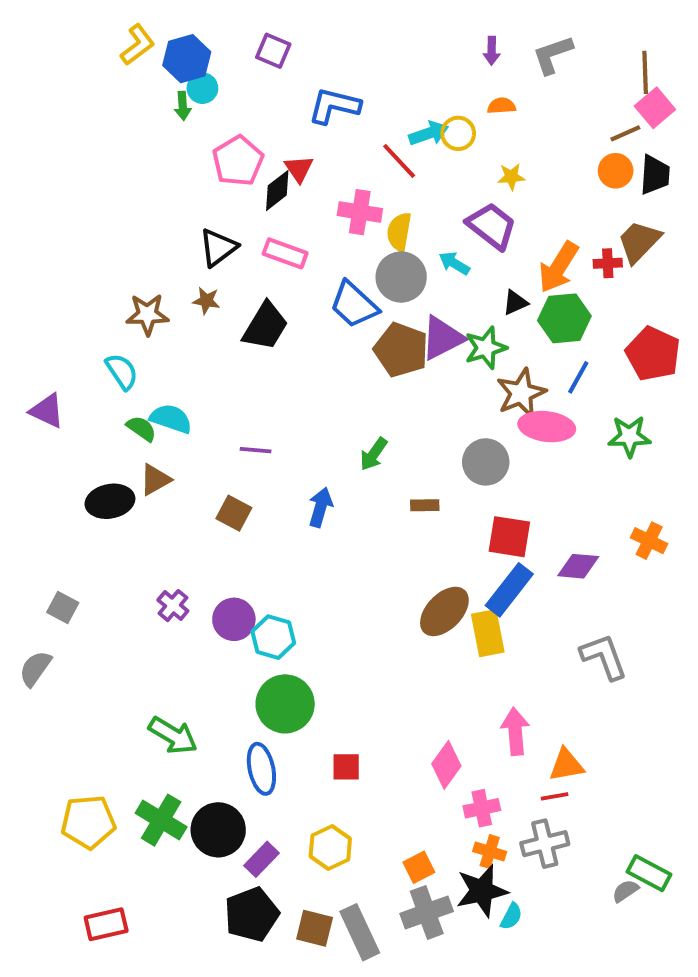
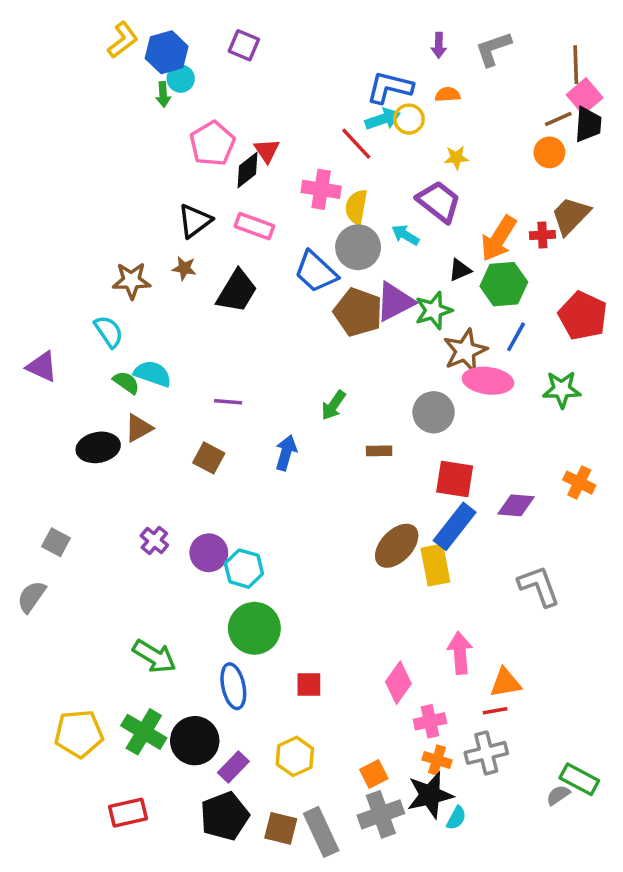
blue L-shape: (334, 106) -> (390, 87), moved
black trapezoid: (655, 175) -> (588, 124), moved
red rectangle: (106, 924) -> (128, 813), moved

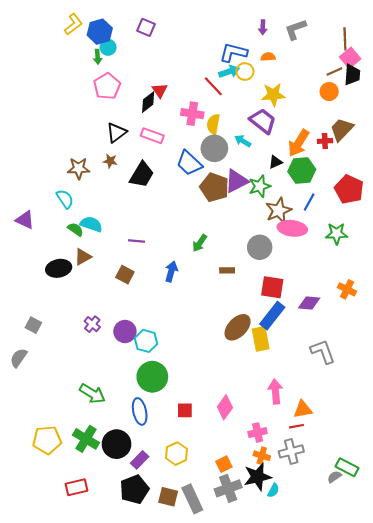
pink pentagon: (212, 144) -> (107, 86), moved
yellow star: (456, 158) -> (273, 95), size x1.6
pink diamond: (398, 683) -> (225, 407), moved

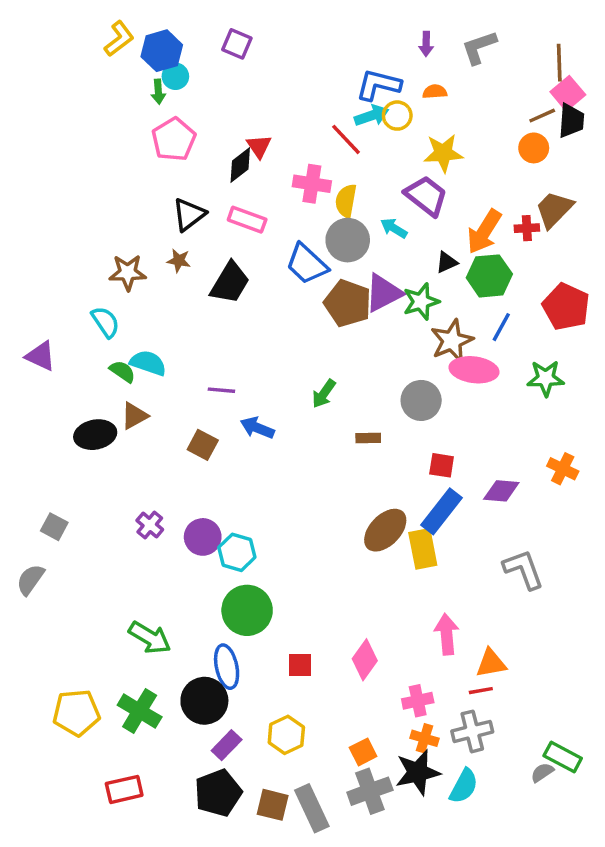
blue arrow: (171, 271) -> (257, 428), moved, turned -84
red square: (272, 287) -> (442, 465), size x0.7
black circle: (117, 444) -> (204, 701), moved
cyan semicircle: (273, 490) -> (464, 786), moved, size x1.5

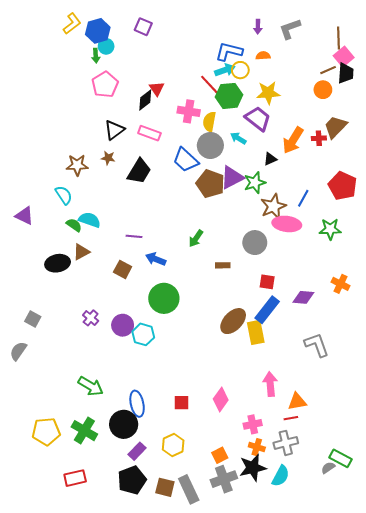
green hexagon: (489, 276) -> (229, 96), moved
green circle: (247, 610) -> (164, 298), moved

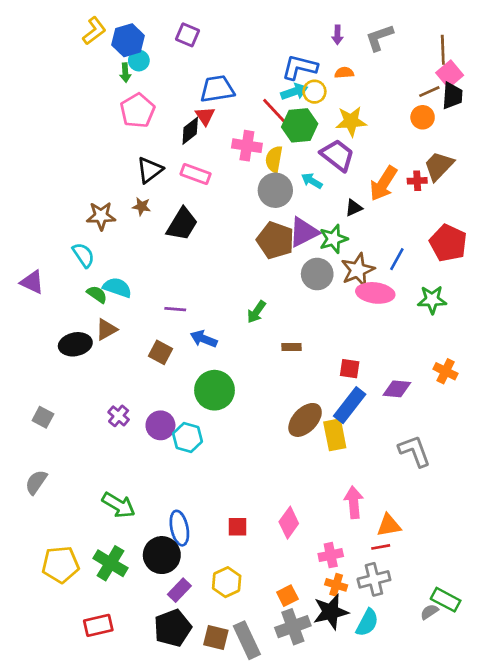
blue trapezoid: (186, 160) -> (217, 89), moved, turned 128
gray circle: (255, 243) -> (317, 274), moved
gray semicircle: (18, 351) -> (36, 482), moved

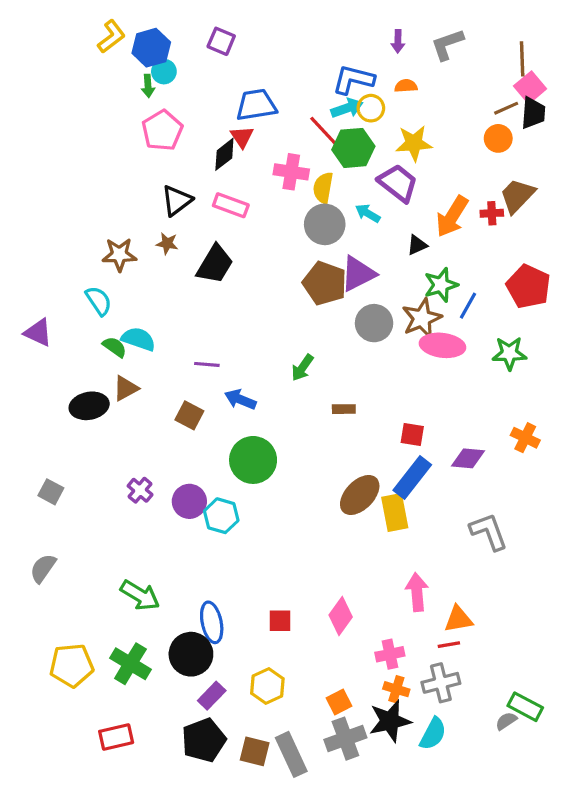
green star: (333, 239) -> (441, 285), moved

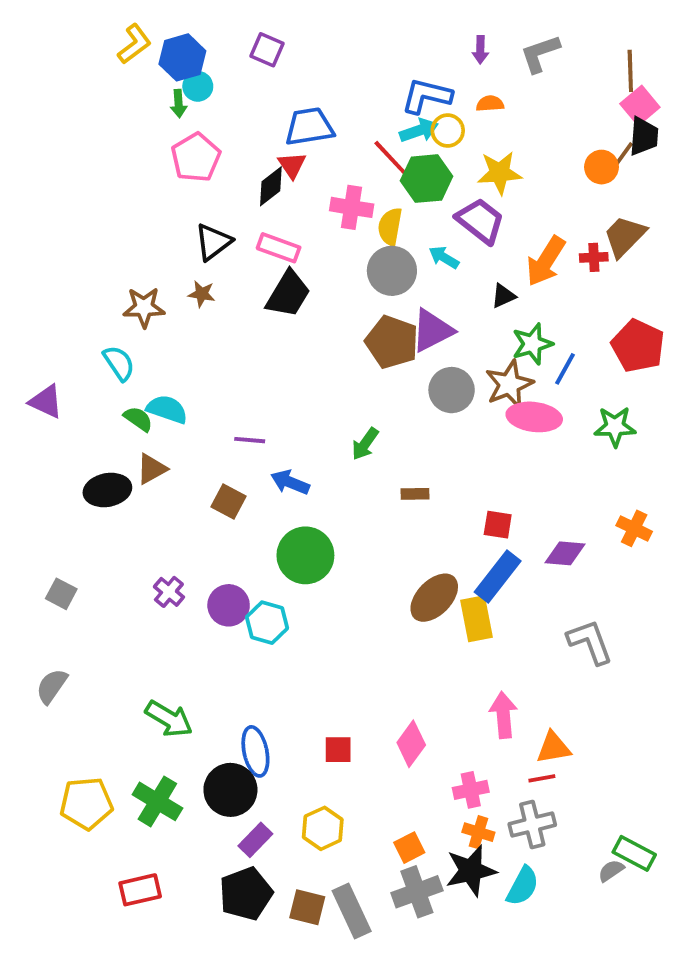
brown line: (506, 108) -> (623, 155), moved, turned -30
black trapezoid: (215, 264) -> (288, 294), moved

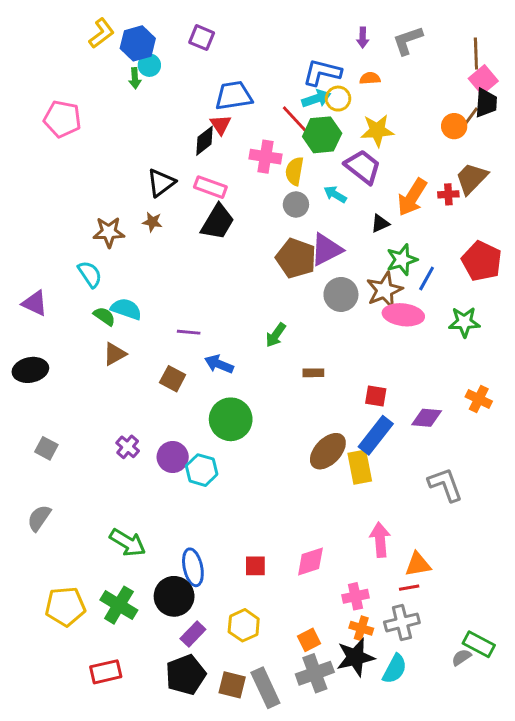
pink pentagon: (196, 157) -> (62, 119), moved, turned -30
gray circle: (392, 271) -> (296, 204), size x0.7
black ellipse: (107, 490) -> (30, 370), moved
pink diamond: (411, 744) -> (310, 561), turned 36

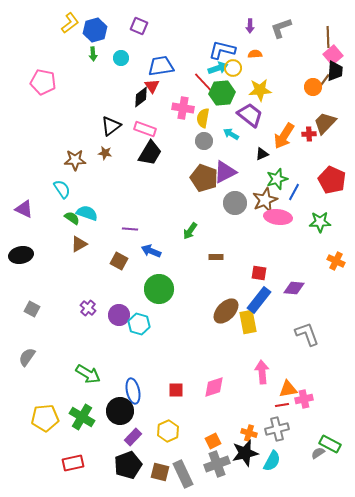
cyan circle: (149, 65) -> (121, 58), moved
orange cross: (479, 399) -> (336, 261), moved
pink cross: (355, 596) -> (304, 399), moved

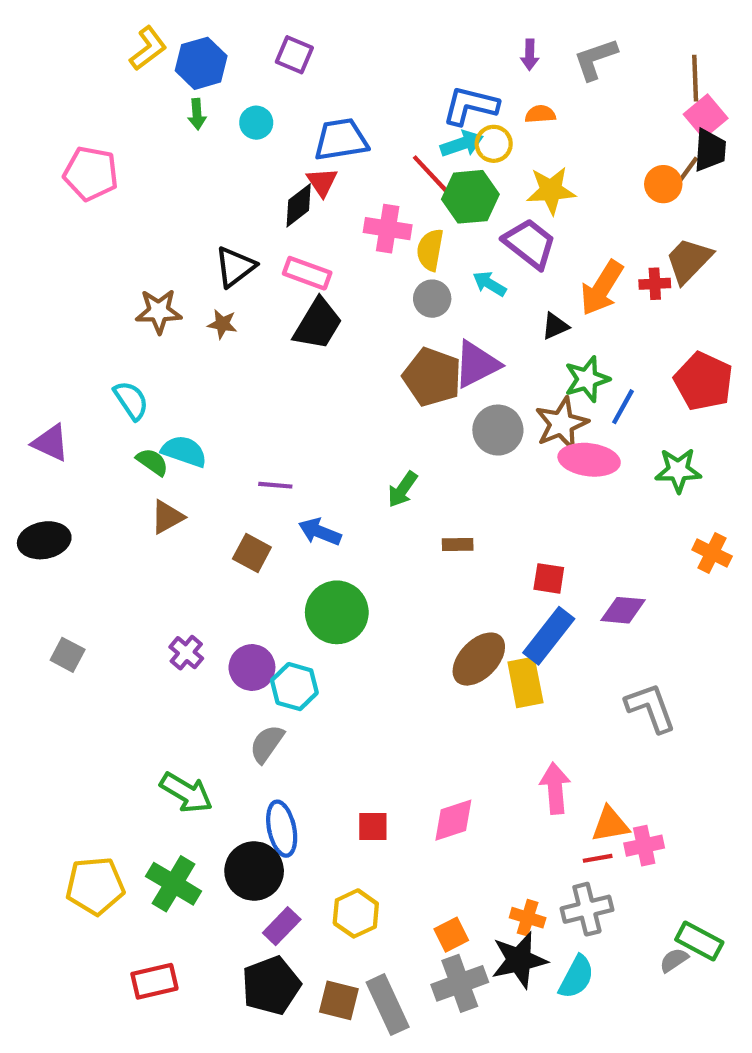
brown star: (75, 160) -> (159, 311), moved
gray semicircle: (27, 357) -> (267, 744), moved

